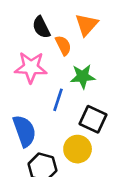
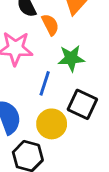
yellow circle: (78, 149) -> (52, 124), moved

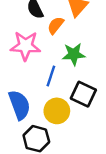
orange semicircle: (50, 25) -> (56, 25), turned -114

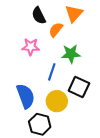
pink star: (25, 46) -> (31, 47), size x0.7

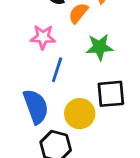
blue line: (52, 72) -> (57, 70), moved
black square: (79, 87) -> (111, 94), turned -30

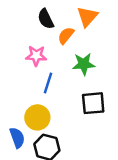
blue semicircle: (36, 107) -> (17, 138), moved, size x0.7
yellow circle: (80, 114) -> (37, 117), moved

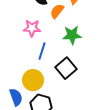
black square: (93, 103) -> (66, 68), moved, turned -35

